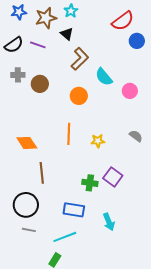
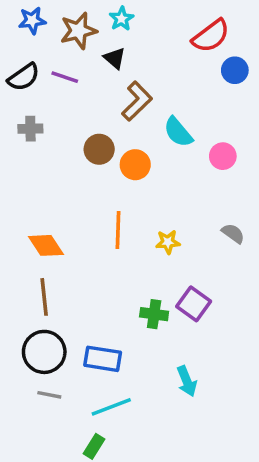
brown circle: (40, 84) -> (99, 149), moved
brown line: (42, 173) -> (44, 297), moved
blue rectangle: (74, 210) -> (103, 359), moved

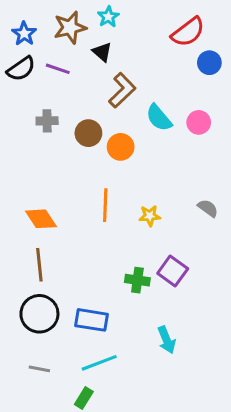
blue star: (32, 20) -> (24, 34), moved, turned -30
gray cross: (30, 129) -> (47, 121), moved
pink circle: (223, 156) -> (199, 122), moved
gray line: (49, 395) -> (39, 369), moved

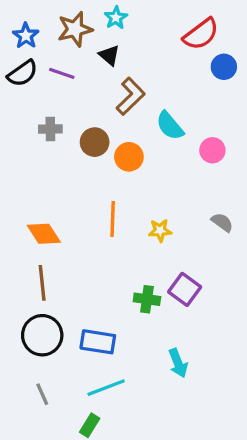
pink circle: (199, 122) -> (212, 150), moved
gray line: (39, 369) -> (42, 394), turned 55

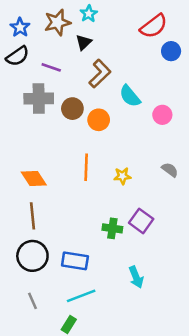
black triangle: (109, 55) -> (84, 42), turned 35
purple line: (62, 73) -> (51, 67), moved
gray cross: (50, 129) -> (39, 99), size x1.6

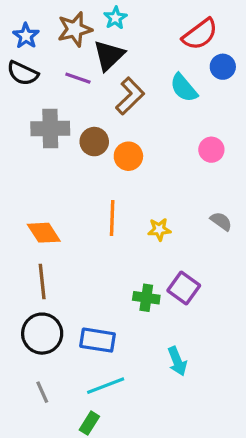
black triangle: (84, 42) -> (109, 55), size x1.5
black semicircle: (17, 56) -> (23, 73), turned 60
purple line: (51, 67) -> (78, 78), moved
cyan semicircle: (130, 96) -> (184, 88), moved

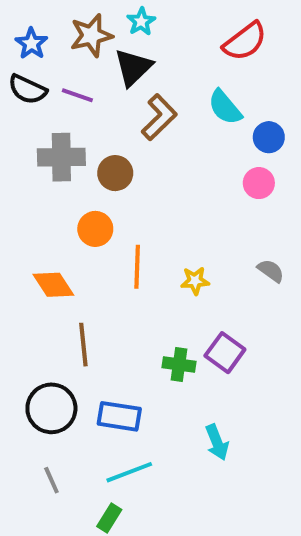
blue circle: (223, 67) -> (269, 137), moved
purple line: (78, 78) -> (77, 95), moved
orange circle: (128, 156) -> (95, 229), moved
brown line: (42, 281) -> (83, 345), moved

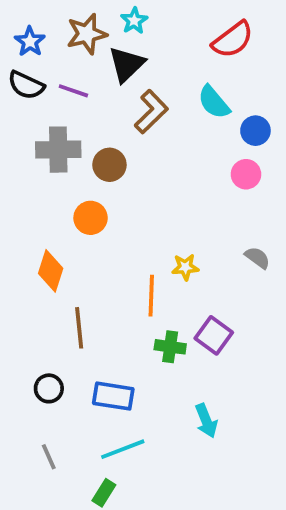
orange line: (137, 267) -> (151, 296), moved
orange diamond: (53, 285) -> (51, 271), turned 51
black circle: (51, 408) -> (49, 388), size x0.6

